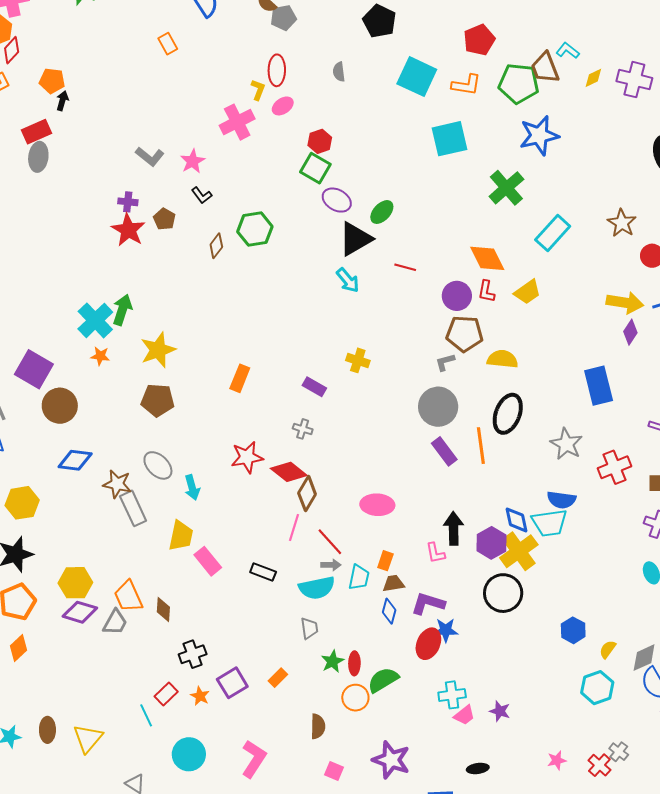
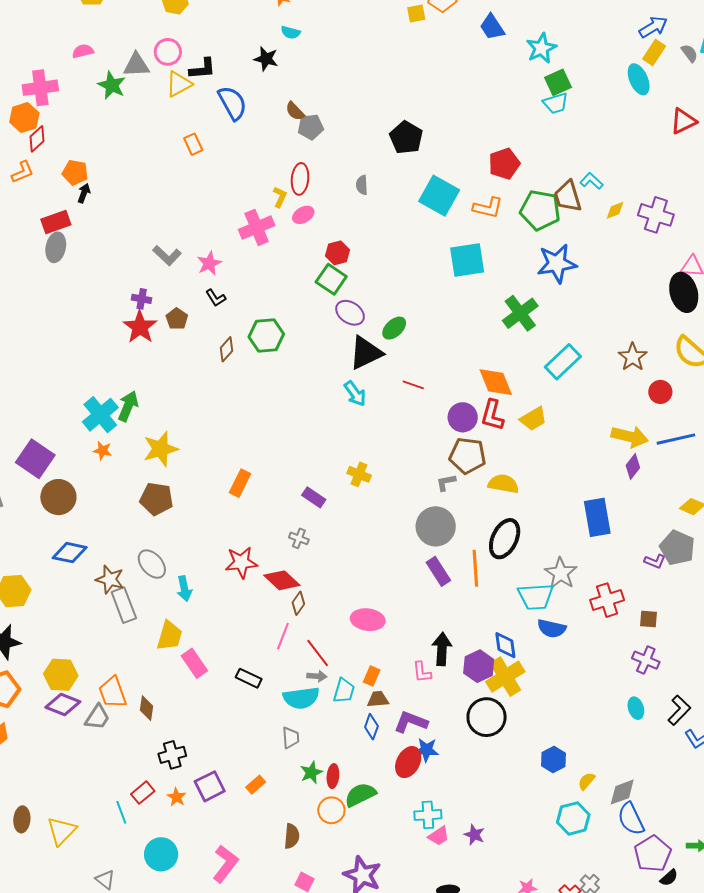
red L-shape: (486, 291) -> (492, 415), size x1.4
brown diamond: (307, 494) -> (298, 603), size x0.7
cyan trapezoid: (549, 523) -> (536, 596), moved

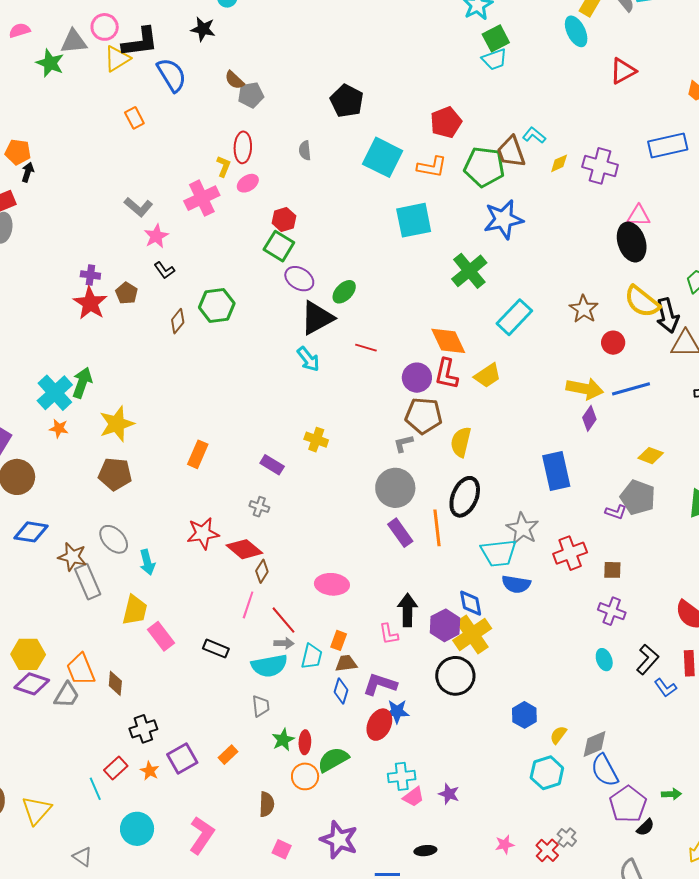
black L-shape: (203, 69) -> (140, 42), size x1.4
gray L-shape: (167, 255) -> (138, 207), moved
yellow semicircle: (503, 484) -> (461, 442), turned -84

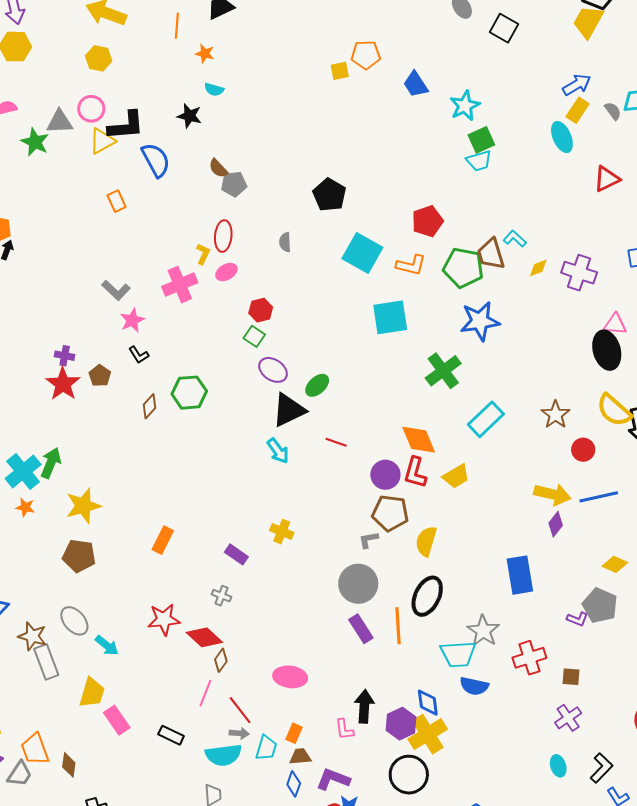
green square: (279, 246) -> (254, 336), size x0.7
cyan arrow: (147, 562) -> (107, 646), turned -40
purple cross: (612, 611) -> (568, 718), turned 32

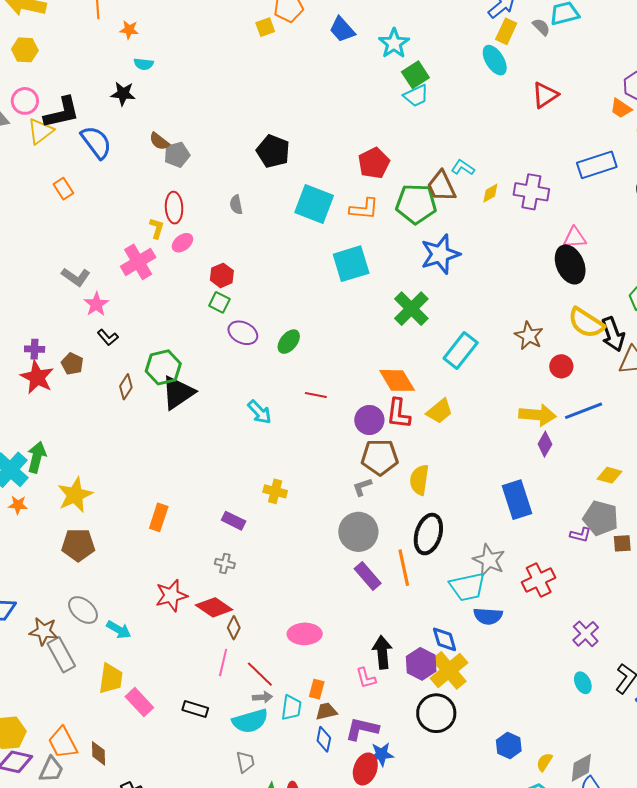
black triangle: (289, 410) -> (178, 393), moved
brown square: (571, 677) -> (622, 543), moved

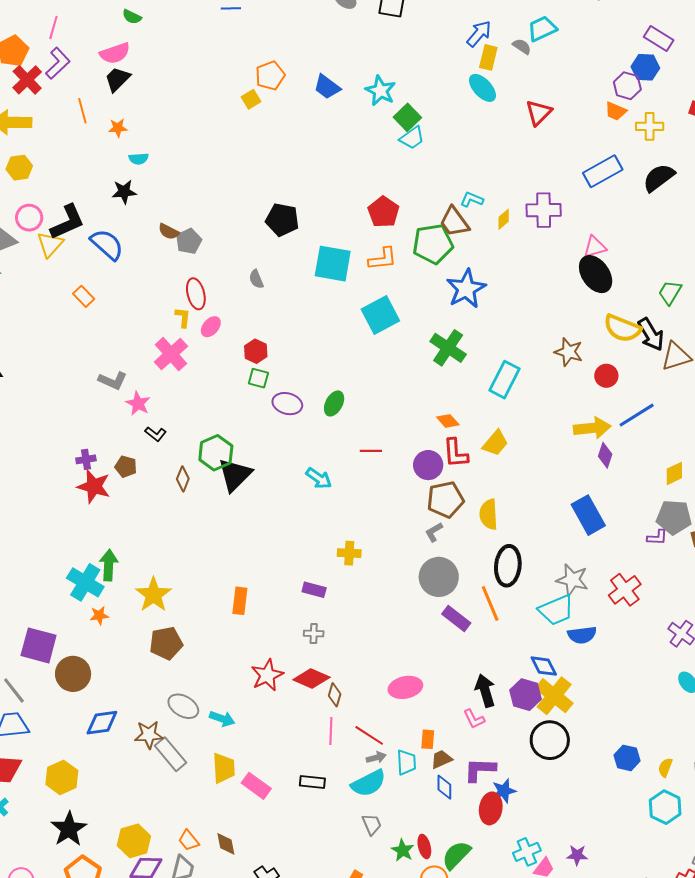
orange diamond: (397, 380) -> (448, 421), size x0.6
yellow diamond: (609, 475) -> (674, 473), turned -30
orange trapezoid: (63, 743) -> (189, 840), size x0.7

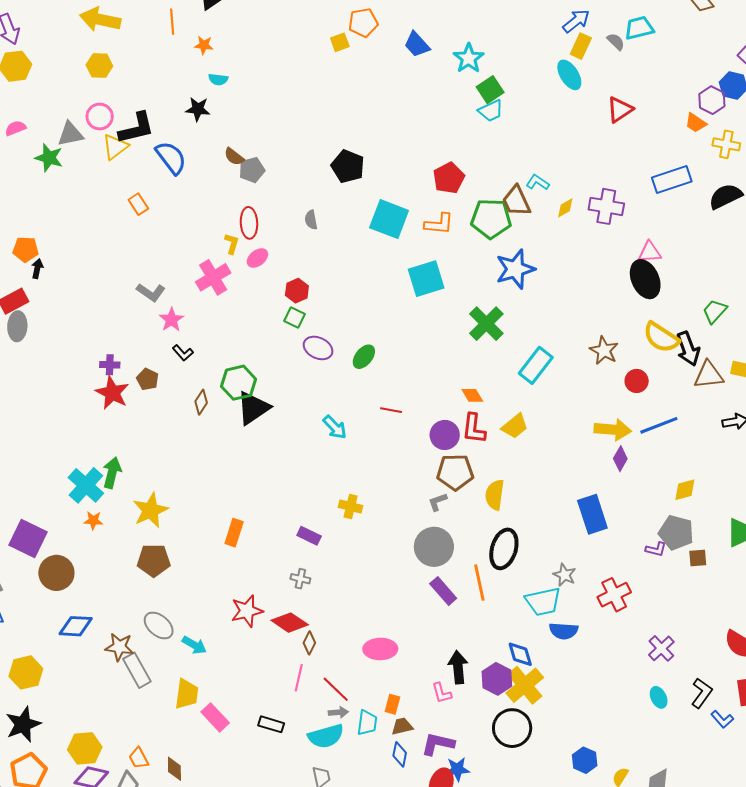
gray star: (572, 580) -> (564, 575), size x0.7

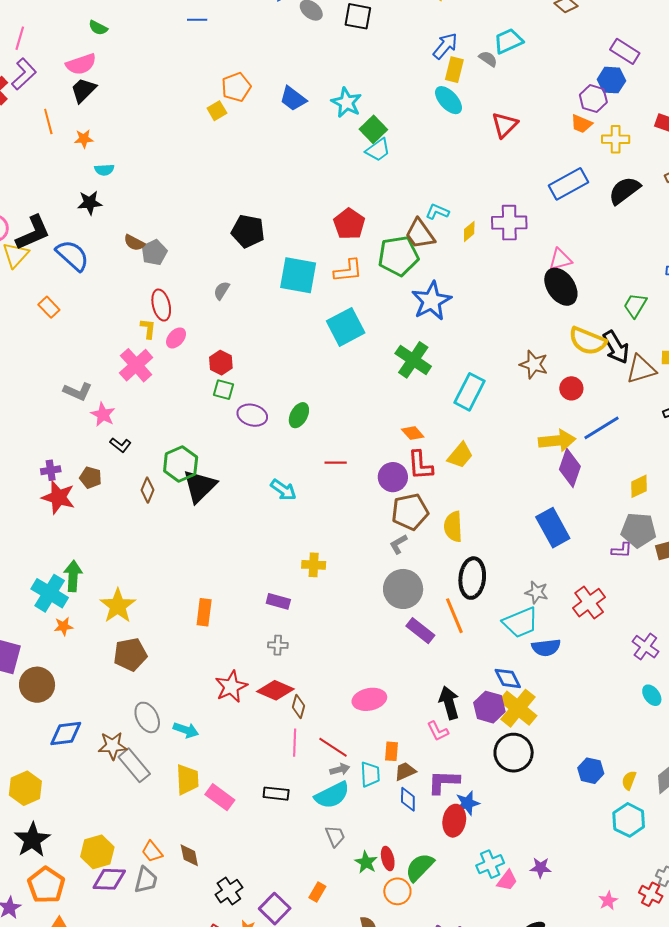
gray semicircle: (311, 220) -> (222, 291), turned 54
purple diamond: (620, 459) -> (570, 468), size x1.5
gray ellipse: (159, 626) -> (147, 717), turned 32

